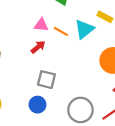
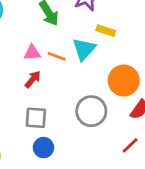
gray square: (46, 80) -> (36, 118), moved
gray circle: (80, 110) -> (91, 111), moved

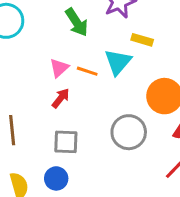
pink triangle: (32, 53) -> (59, 68), turned -36
blue circle: (43, 148) -> (56, 178), moved

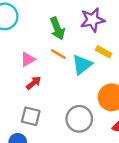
pink triangle: (59, 68) -> (28, 59), moved
orange line: (87, 71) -> (58, 54), moved

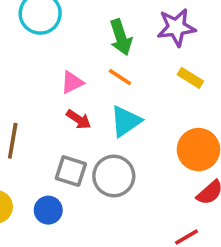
cyan triangle: (82, 65) -> (126, 121), moved
red arrow: (34, 83) -> (79, 119), turned 70
gray circle: (79, 119) -> (114, 176), moved

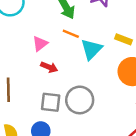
yellow rectangle: (190, 78) -> (124, 39), moved
cyan triangle: (126, 121) -> (91, 49), moved

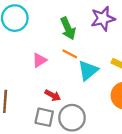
red arrow: (49, 67) -> (53, 95), moved

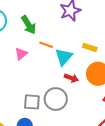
green arrow: (68, 28) -> (29, 25), moved
red arrow: (53, 95) -> (71, 78), moved

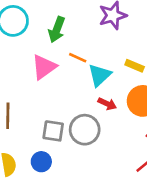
green arrow: (29, 25) -> (57, 30), turned 48
pink triangle: (21, 54) -> (44, 67), size x1.5

